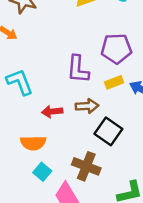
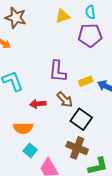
purple pentagon: (116, 49) -> (90, 35), moved
brown arrow: (87, 106) -> (65, 100), turned 48
brown cross: (86, 166) -> (77, 148), moved

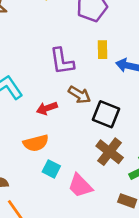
yellow rectangle: (86, 81) -> (102, 50), moved, turned -56
brown cross: (77, 148) -> (110, 152), turned 30

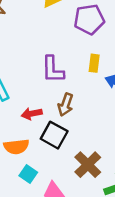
brown arrow: (79, 95) -> (66, 105), turned 70
black square: (106, 114) -> (54, 135), moved

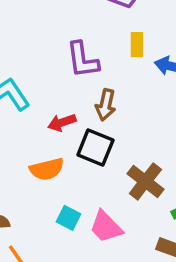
cyan square: (28, 174) -> (68, 218), moved

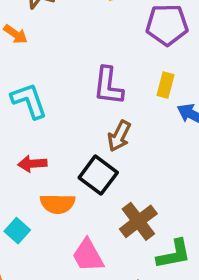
red arrow: (62, 123) -> (32, 164), moved
orange semicircle: (47, 169) -> (58, 204), moved
cyan square: (68, 218) -> (17, 231), moved

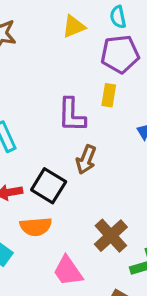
yellow rectangle: (165, 85) -> (109, 95), moved
black square: (98, 175) -> (49, 186), moved

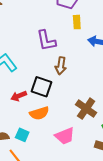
yellow rectangle: (109, 95) -> (77, 22), moved
pink trapezoid: (68, 271) -> (65, 136), turned -65

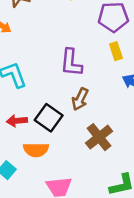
yellow rectangle: (77, 22) -> (116, 51), turned -32
brown cross: (86, 109) -> (99, 137), moved

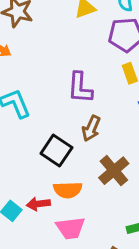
red arrow: (17, 121) -> (38, 204), moved
orange semicircle: (36, 150) -> (68, 190), moved

